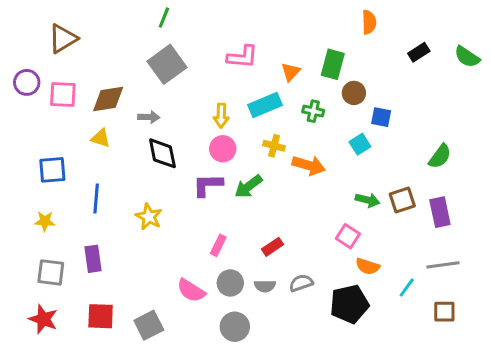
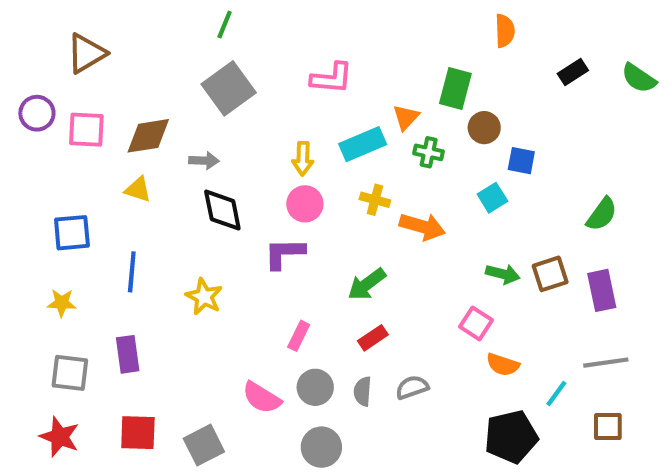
orange triangle: (291, 72) -> (406, 117), moved
green arrow: (248, 186) -> (367, 284), moved
gray semicircle: (265, 286) -> (363, 391), turned 95
black pentagon: (349, 304) -> (511, 437), moved

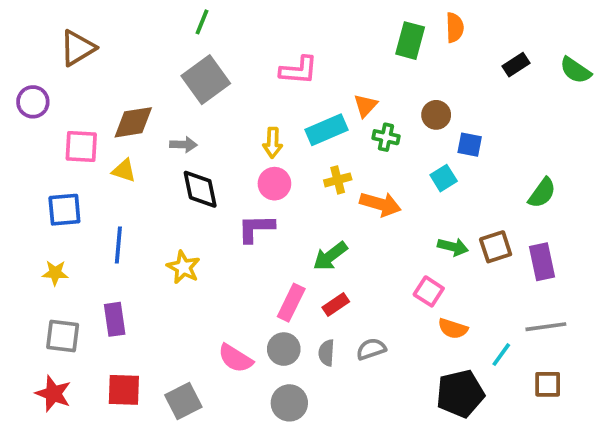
green rectangle: (455, 88) -> (410, 41), moved
pink square: (86, 130) -> (81, 146), moved
yellow cross: (375, 200) -> (338, 180), turned -30
pink rectangle: (299, 336) -> (291, 303), moved, size x1.4

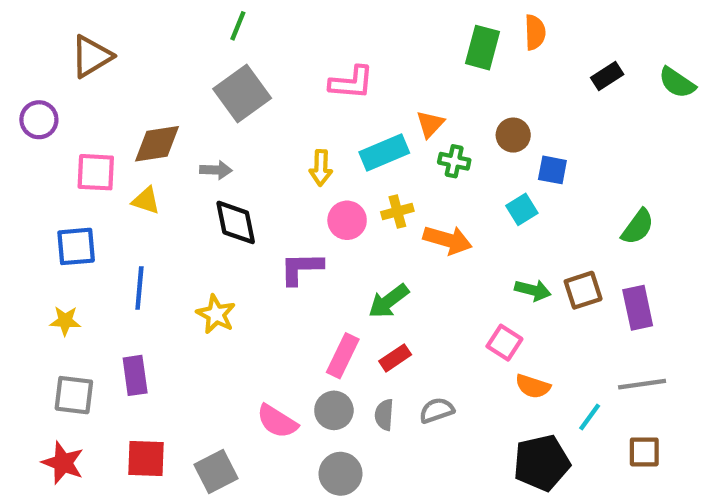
pink circle: (274, 184) -> (347, 220), moved

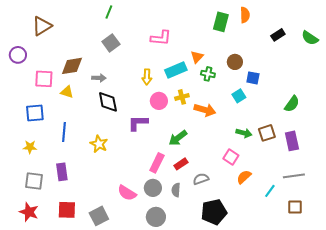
gray square: (242, 94) -> (111, 43), size x0.7
orange semicircle: (533, 386) -> (244, 177), turned 119
gray semicircle: (437, 410) -> (201, 179), moved
black pentagon: (542, 463) -> (214, 212), moved

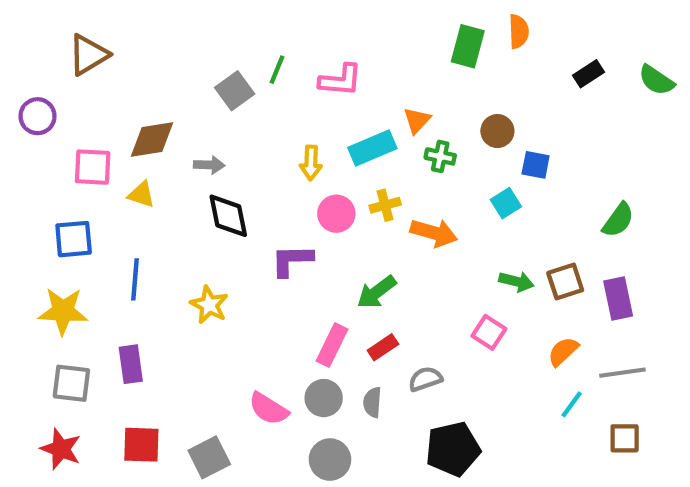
green line: (109, 12) -> (277, 70), moved
yellow star: (30, 147) -> (63, 311), size x1.6
orange semicircle: (244, 177) -> (563, 351), moved

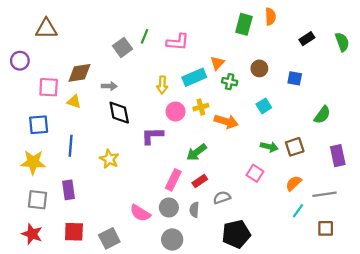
brown triangle: (88, 55) -> (46, 29), turned 30
green semicircle: (656, 80) -> (342, 42), turned -144
blue square: (536, 165) -> (295, 78), moved
purple rectangle: (618, 298) -> (338, 156), moved

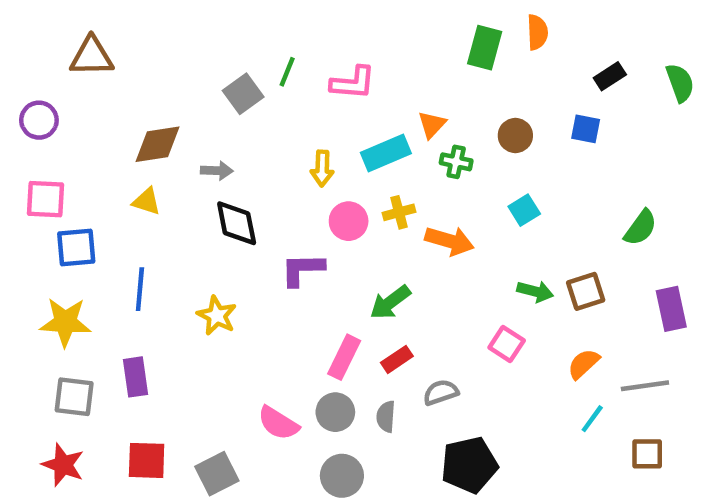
blue square: (295, 78) -> (586, 129), moved
pink square: (49, 87) -> (46, 199), moved

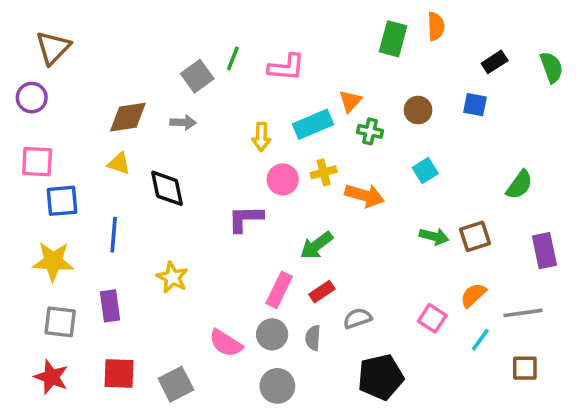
brown triangle: (92, 56) -> (53, 48), moved, turned -45
gray arrow: (217, 171) -> (183, 122), moved
black diamond: (237, 223) -> (167, 188), moved
yellow star: (217, 316) -> (172, 277), moved
pink square: (507, 344) -> (432, 318), moved

